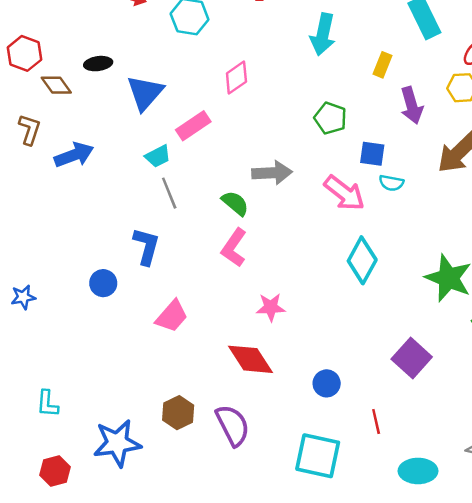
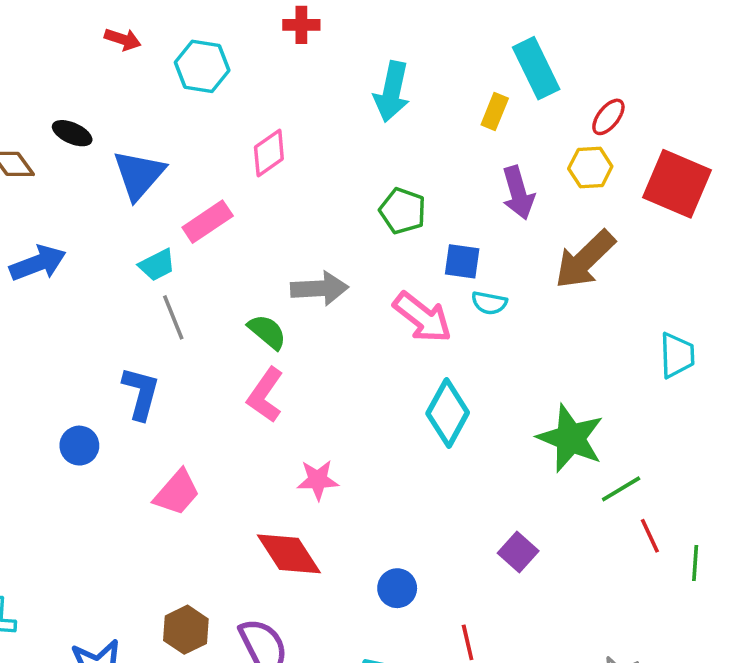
black ellipse: (98, 64) -> (72, 133), turned 32
yellow rectangle: (382, 65) -> (495, 112), moved
purple square: (412, 358) -> (518, 552), size x0.7

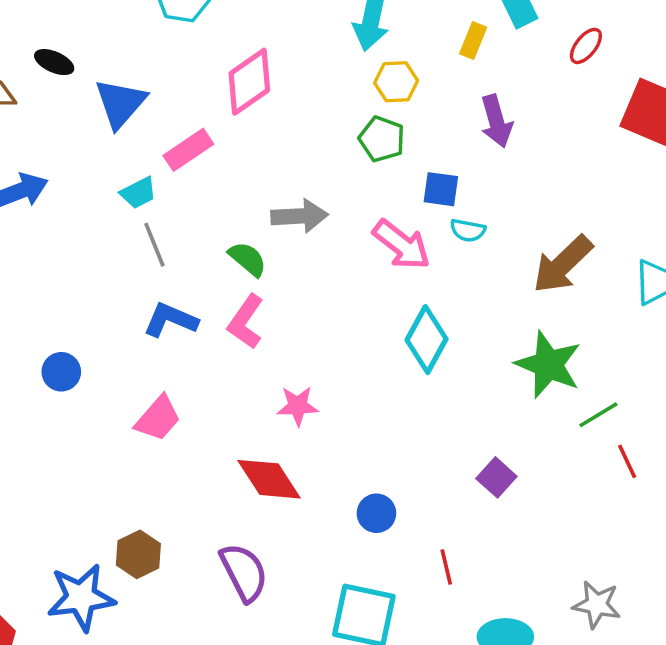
pink diamond: (269, 153) -> (249, 82), size x1.4
yellow hexagon: (590, 167) -> (396, 82), moved
brown arrow: (585, 260) -> (563, 264), moved
blue L-shape: (141, 393) -> (171, 320), moved, turned -82
brown hexagon: (186, 630) -> (138, 554), moved

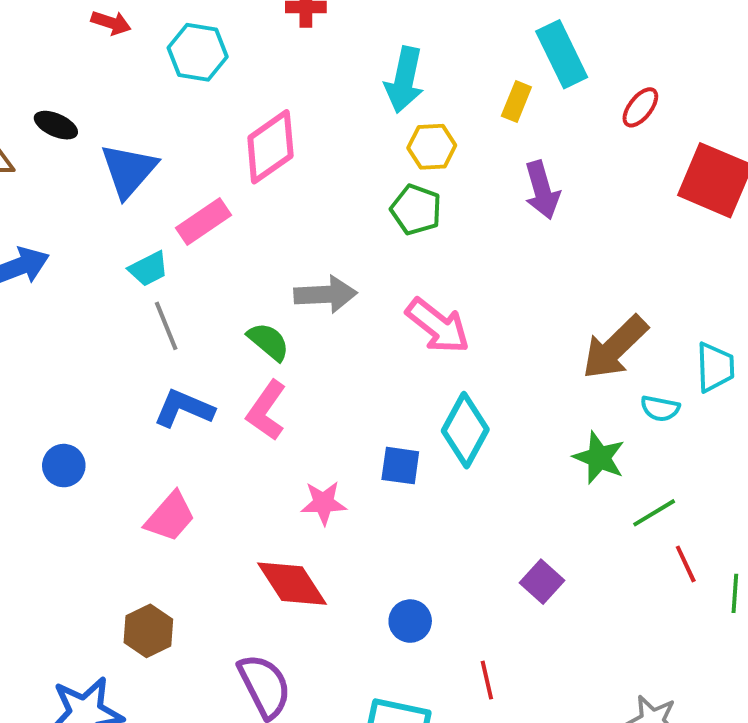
blue square: (441, 189) -> (400, 466), moved
cyan semicircle: (468, 230) -> (660, 408), moved
green star: (548, 365) -> (599, 458), size x0.7
brown hexagon: (138, 554) -> (148, 631), moved

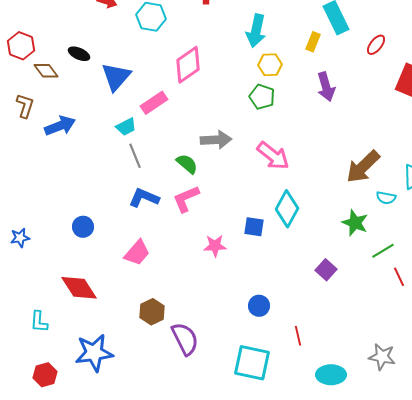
pink L-shape: (266, 410) -> (186, 199), turned 32
purple square: (542, 582) -> (326, 270), moved
red diamond: (292, 584) -> (79, 288), moved
brown hexagon: (148, 631) -> (152, 312), moved

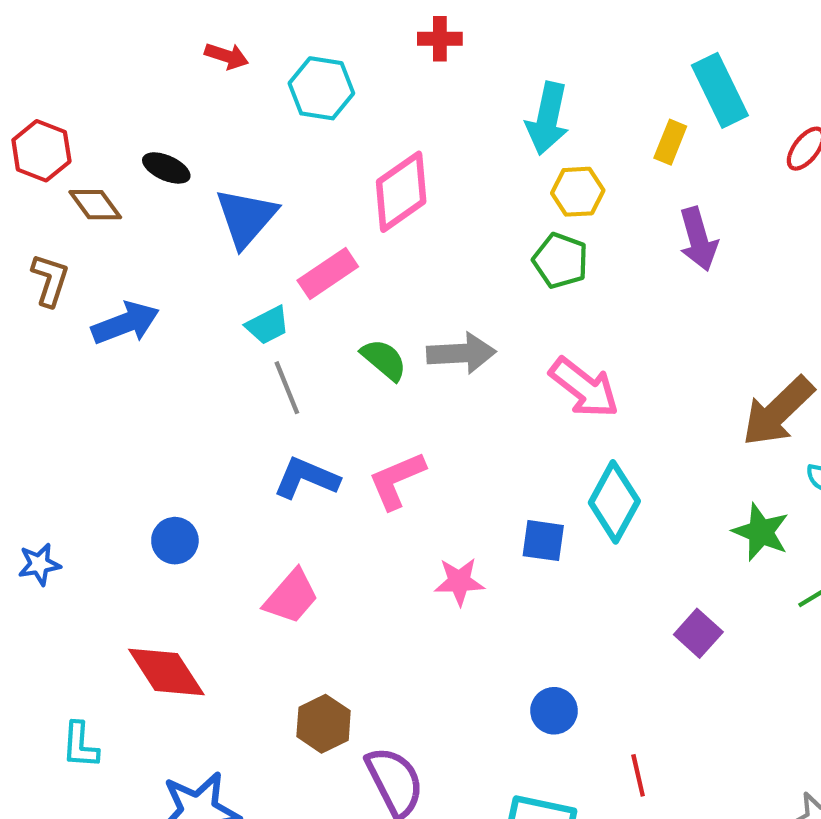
green semicircle: (187, 164) -> (384, 360), moved

